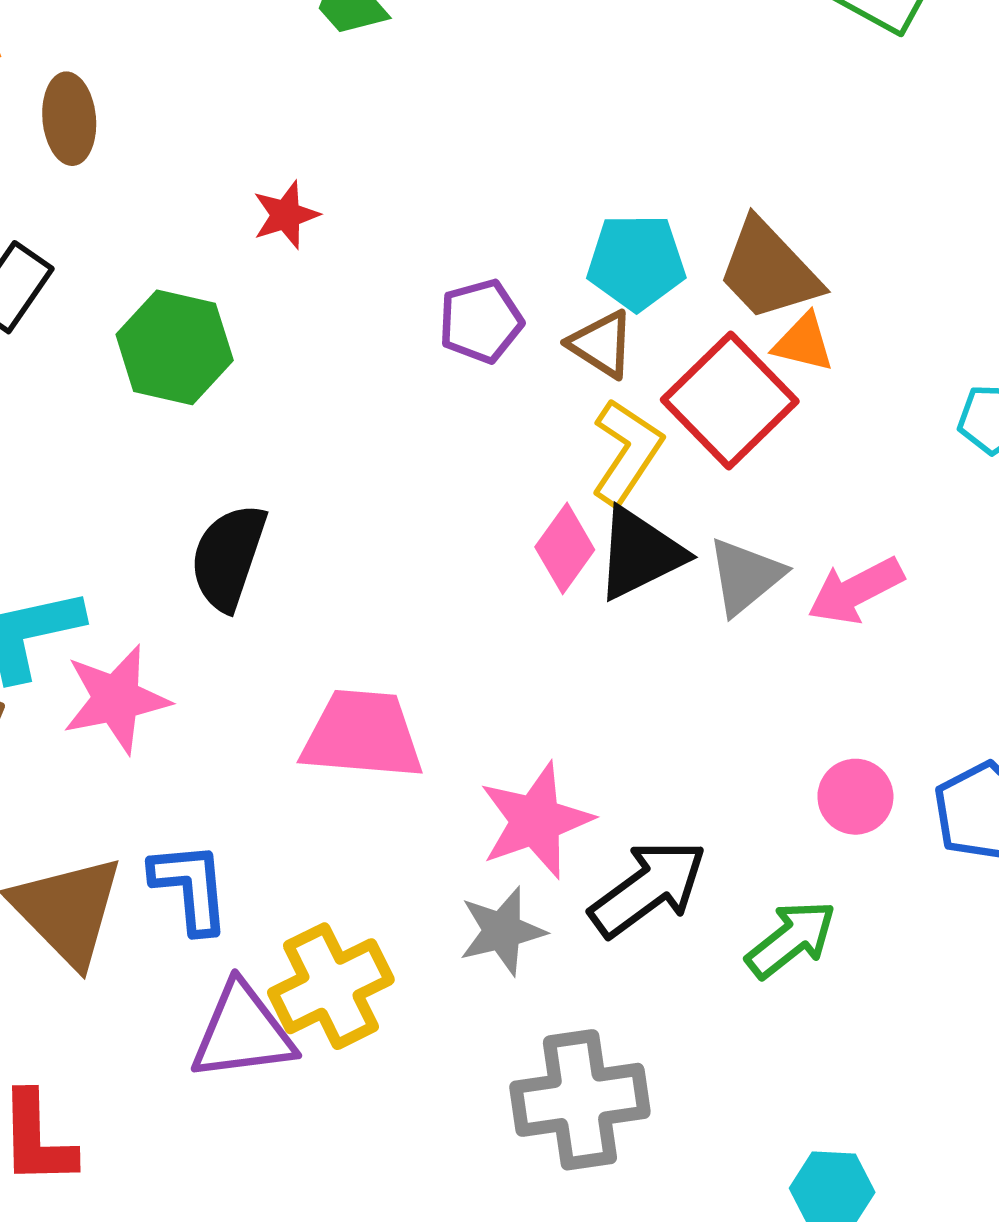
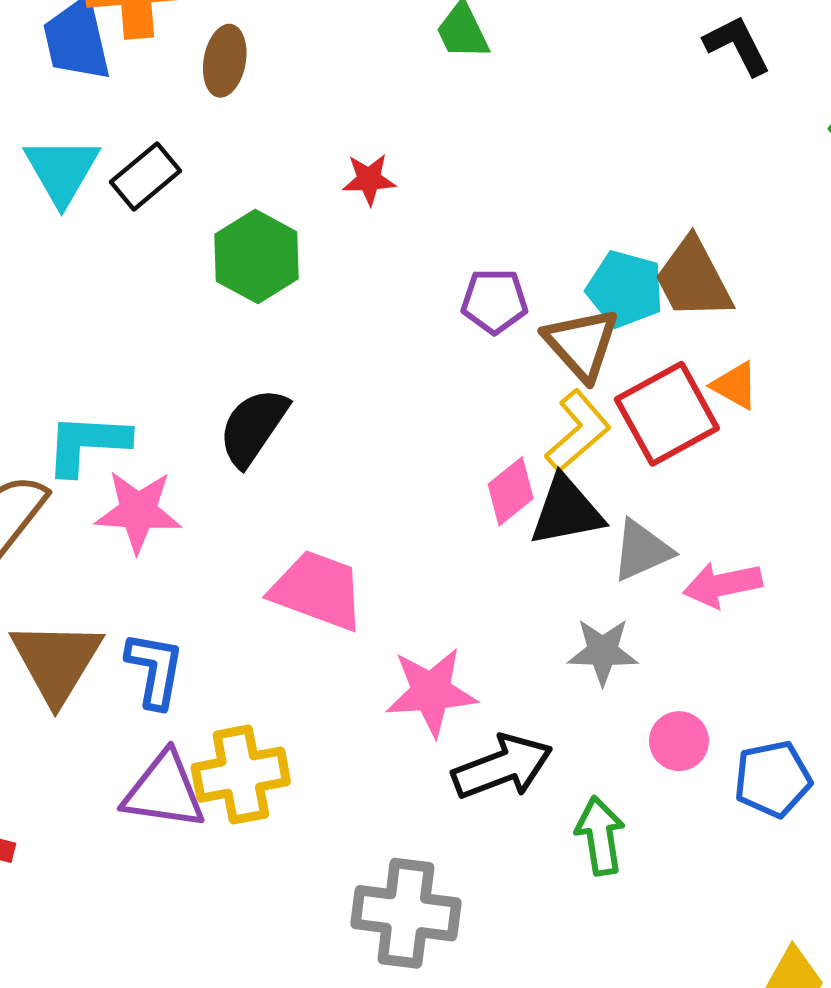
brown trapezoid: (769, 270) -> (693, 279), moved
brown triangle: (601, 344) -> (581, 344), size x1.4
gray star: (502, 931) -> (603, 652), moved
green arrow: (791, 939) -> (600, 836), turned -76

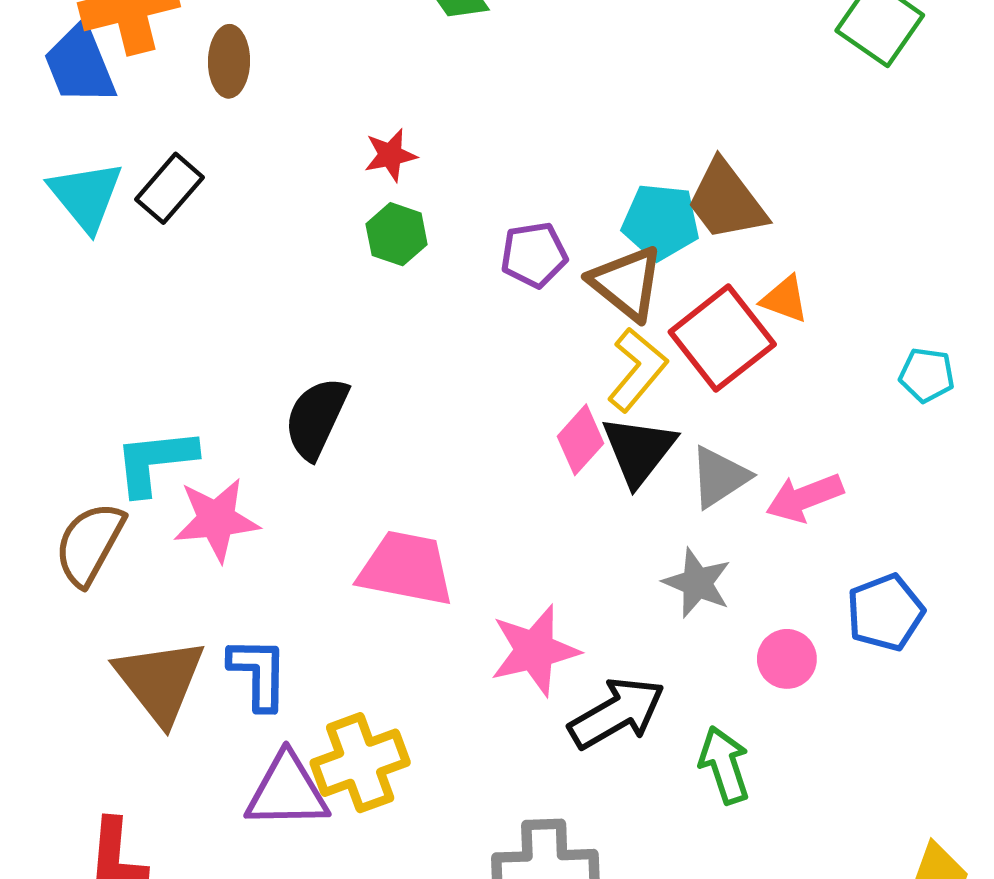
green hexagon: (257, 257) -> (397, 234), moved, size x0.7
black triangle: (566, 511) -> (639, 450), turned -32
gray star: (603, 652) -> (697, 583), turned 30
blue pentagon: (773, 779) -> (885, 612), moved

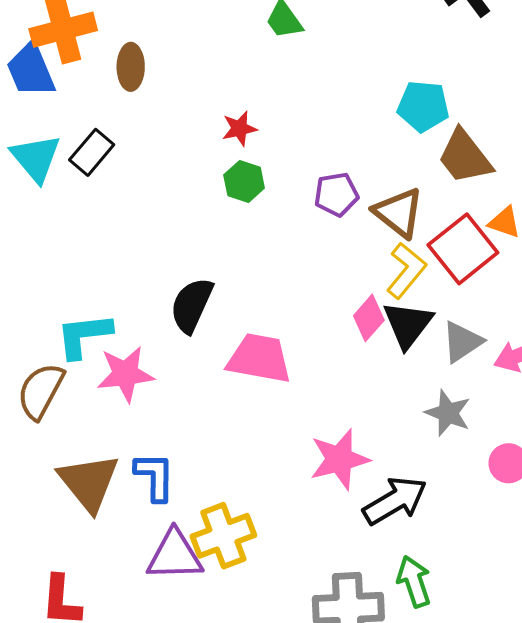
cyan pentagon: (661, 222) -> (423, 106), moved
pink trapezoid: (406, 569) -> (259, 358), moved
green arrow: (724, 765) -> (414, 581), moved

